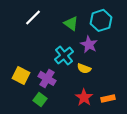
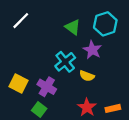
white line: (33, 17) -> (21, 21), moved

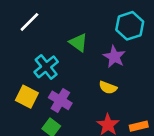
green triangle: (73, 27) -> (78, 43), moved
cyan cross: (65, 62) -> (46, 67), moved

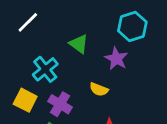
yellow semicircle: (108, 88) -> (99, 89), moved

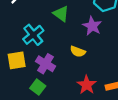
yellow square: (25, 100) -> (17, 60), turned -36

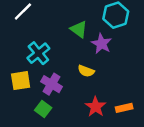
green triangle: (61, 14) -> (79, 29), moved

